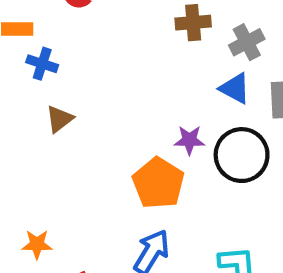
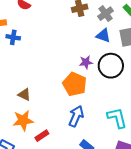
brown triangle: (59, 119) -> (24, 94), moved, turned -48
orange star: (37, 244) -> (23, 120), size x1.5

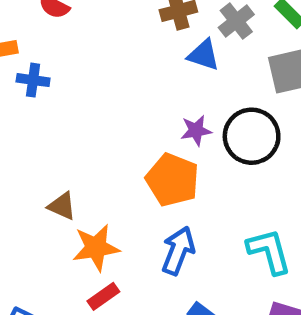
blue triangle: (103, 36) -> (204, 55), moved
orange star: (23, 120) -> (96, 248), moved

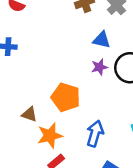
blue triangle: (204, 55) -> (102, 40), moved
orange pentagon: (172, 180) -> (66, 97), moved

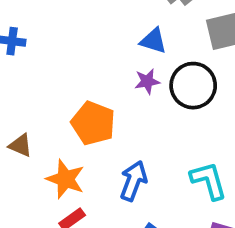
brown triangle: (29, 114) -> (20, 145), moved
orange star: (50, 136) -> (65, 179), turned 30

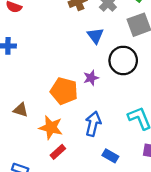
blue triangle: (153, 41) -> (95, 36), turned 42
purple star: (147, 81) -> (91, 78), moved

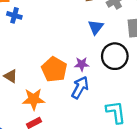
blue arrow: (93, 124) -> (80, 87), moved
orange star: (51, 127) -> (34, 99), turned -30

